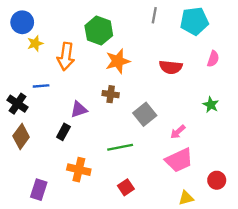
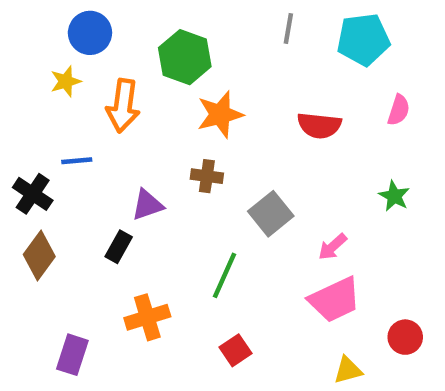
blue circle: (22, 22) -> (90, 33), moved
green line: (120, 147) -> (224, 275), turned -55
orange cross: (79, 170) -> (147, 317), turned -30

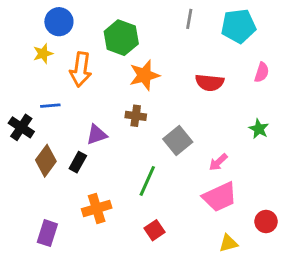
brown diamond: (39, 256) -> (46, 161), moved

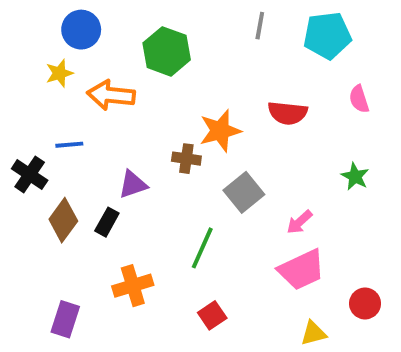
orange arrow: (81, 69) -> (111, 95), turned 88
pink semicircle: (262, 72) -> (359, 99), turned 144
orange star: (144, 75) -> (220, 131), moved

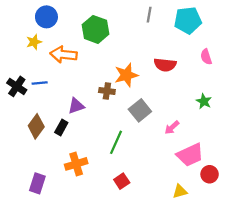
black cross: (30, 174) -> (17, 86), moved
pink trapezoid: (302, 270) -> (190, 155), moved

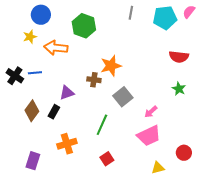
pink semicircle: (206, 57) -> (189, 12), moved, turned 56
red semicircle: (165, 65) -> (179, 57), moved
pink trapezoid: (190, 155) -> (149, 136), moved

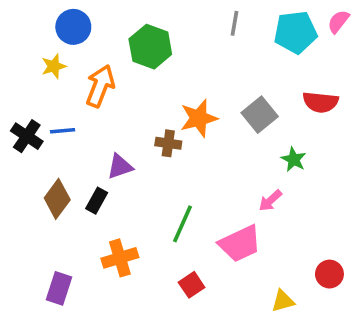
orange arrow: (56, 48) -> (100, 86), turned 105
green star: (179, 89) -> (294, 159), moved
gray square: (123, 97) -> (260, 115), moved
pink trapezoid: (149, 136) -> (240, 244), moved

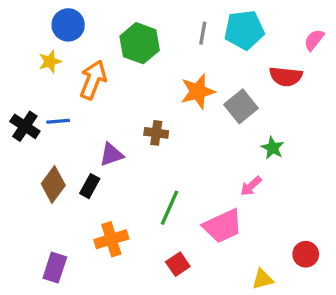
pink semicircle: (338, 21) -> (314, 40), moved
gray line: (235, 23) -> (203, 33), moved
cyan pentagon: (295, 32) -> (244, 30), moved
red semicircle: (321, 102) -> (286, 76), moved
orange star: (199, 118) -> (198, 91), moved

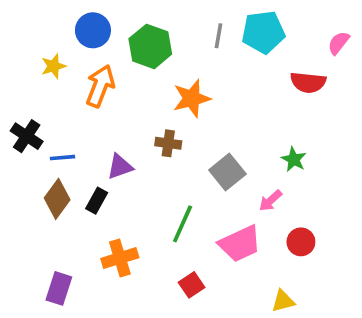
blue circle: (68, 25) -> (93, 30), moved
orange star: (198, 91) -> (192, 98), moved
gray square: (241, 106) -> (227, 172), moved
blue line: (58, 121) -> (62, 158), moved
red circle: (306, 254) -> (301, 242), moved

